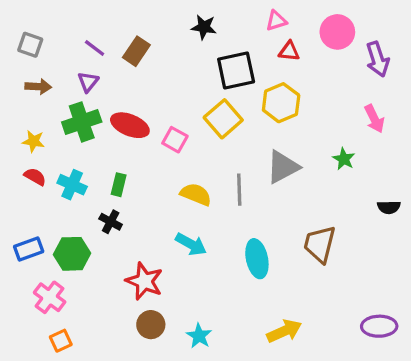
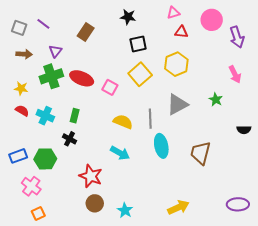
purple line: (95, 48) -> (43, 24), moved
black square: (236, 71) -> (138, 44), moved, size x0.7
cyan ellipse: (257, 259) -> (161, 146), moved

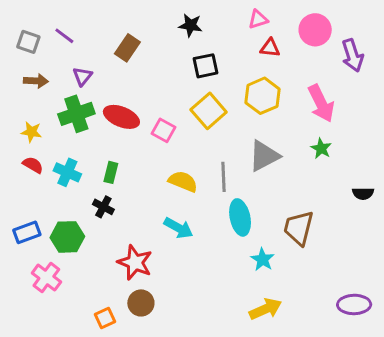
pink arrow: (235, 74) -> (321, 103), moved, size x1.4
cyan star: (125, 210) -> (263, 259), moved
orange square: (38, 213) -> (105, 318), moved

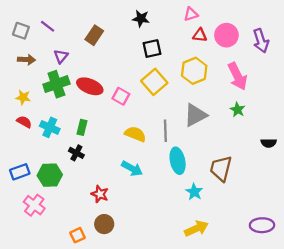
pink circle: (315, 30) -> (226, 35), moved
red star: (135, 262) -> (100, 194), size x0.7

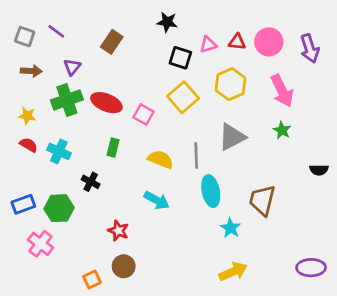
pink triangle: (191, 14) -> (208, 45), moved
black square: (152, 49) -> (180, 58), turned 30
green rectangle: (82, 127) -> (113, 147), moved

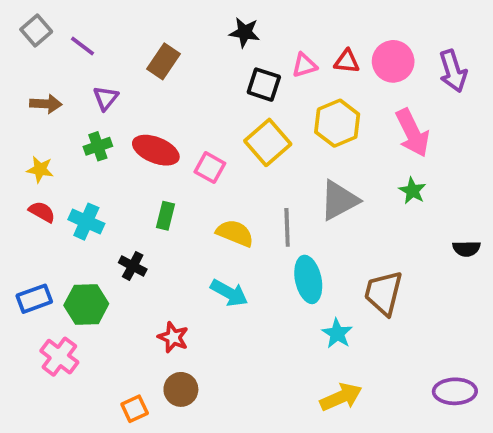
gray square: (25, 37) -> (36, 31), moved, turned 30
green cross: (67, 100) -> (98, 146), size x0.6

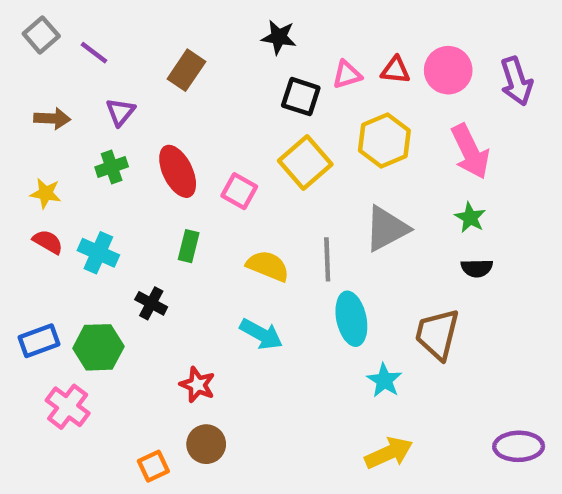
red ellipse: (156, 150) -> (178, 171), turned 42
black semicircle: (466, 249) -> (477, 268), moved

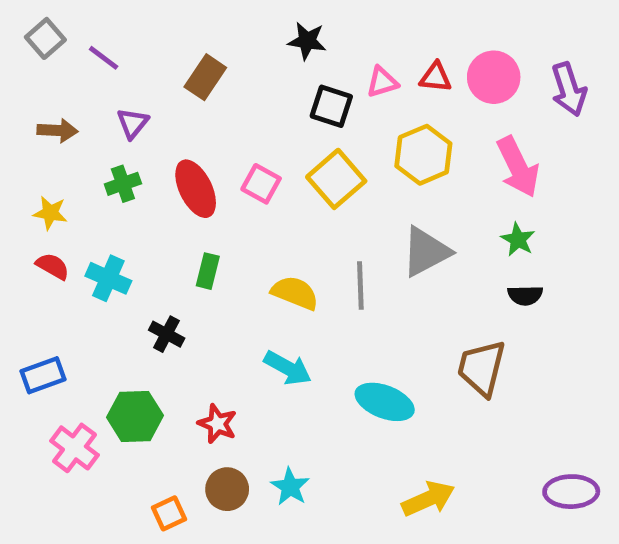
pink square: (239, 191) -> (261, 184), moved
cyan ellipse: (351, 319) -> (385, 402), moved, turned -57
green hexagon: (98, 347) -> (135, 416), moved
cyan star: (384, 380) -> (290, 487), moved

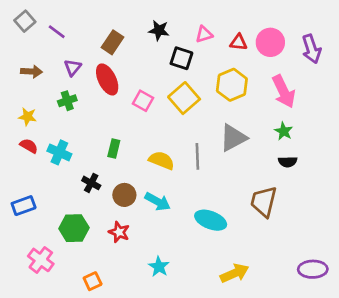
black star: (307, 41) -> (159, 30), moved
pink triangle: (382, 82) -> (204, 34), moved
red ellipse: (196, 189) -> (107, 79), moved
pink cross: (74, 448) -> (41, 260), moved
brown circle: (227, 489) -> (124, 195), moved

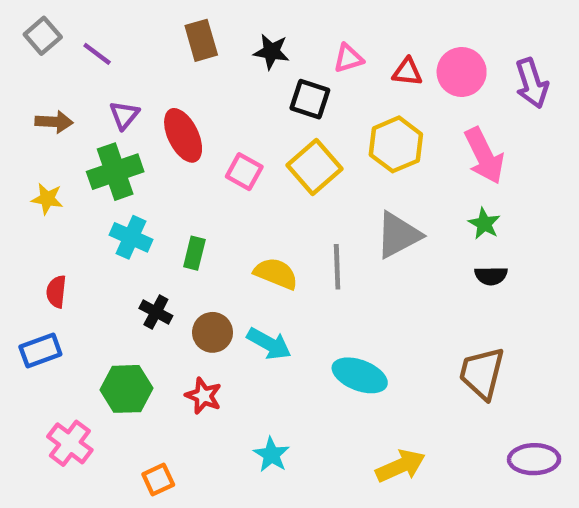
brown rectangle: (112, 42) -> (201, 40), moved, turned -50
green cross: (67, 101) -> (115, 172), size x1.6
red semicircle: (29, 146) -> (56, 292), moved, turned -114
cyan cross: (59, 152) -> (131, 237), moved
brown trapezoid: (264, 202) -> (482, 373), moved

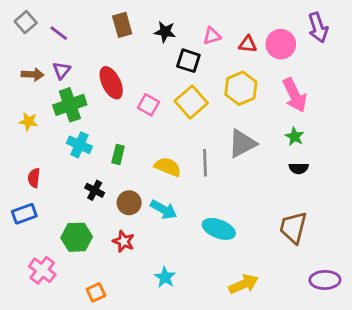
purple arrow: (532, 83) -> (318, 28), moved
purple triangle: (124, 115) -> (62, 70), moved

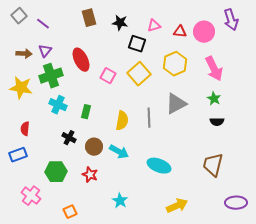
yellow star: (28, 121) -> (21, 88), size x1.6
yellow semicircle: (168, 167) -> (122, 121), turned 78

